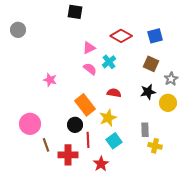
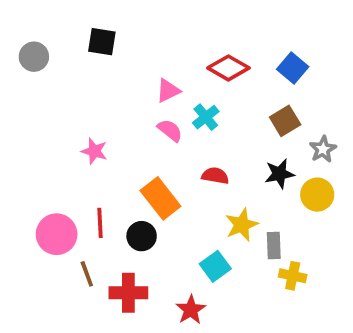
black square: (75, 12) -> (102, 42), moved
blue square: (155, 36) -> (293, 68), turned -35
brown square: (151, 64) -> (285, 121), turned 35
yellow star: (108, 118) -> (242, 225), moved
red line: (88, 140) -> (100, 223), moved

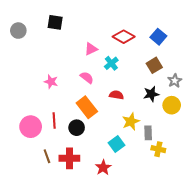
pink semicircle: (170, 130) -> (87, 78), moved
brown line: (87, 274) -> (47, 156), moved

